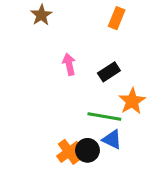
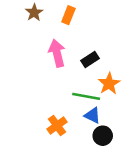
orange rectangle: (117, 18) -> (68, 15), moved
pink arrow: (69, 64) -> (57, 53), size x1.5
black circle: (87, 150) -> (103, 136), moved

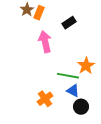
orange rectangle: (68, 15) -> (39, 13), moved
black rectangle: (90, 60) -> (69, 23), moved

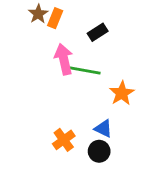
green line: (68, 76) -> (85, 71), moved
black circle: (81, 107) -> (99, 151), moved

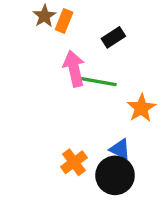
black circle: (99, 151) -> (115, 175), size x1.5

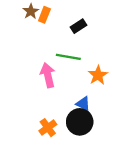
pink arrow: (74, 69) -> (48, 75), moved
orange cross: (74, 162) -> (48, 128), moved

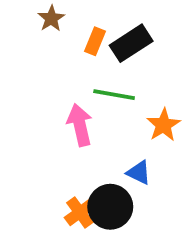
orange rectangle: (44, 15) -> (95, 41), moved
black rectangle: (79, 26) -> (131, 43), size x1.5
black circle: (80, 122) -> (110, 207), moved

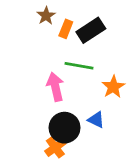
brown star: (51, 18) -> (46, 16), moved
black circle: (110, 207) -> (65, 128), moved

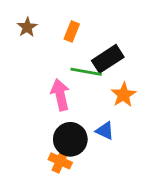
brown star: (46, 16) -> (27, 27), moved
black rectangle: (91, 30) -> (108, 59), moved
orange cross: (55, 147) -> (60, 161), turned -30

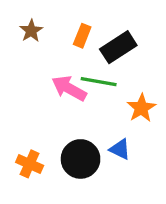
black rectangle: (108, 59) -> (118, 47), moved
pink arrow: (60, 95) -> (69, 88), moved, turned -48
orange cross: (60, 161) -> (30, 164), moved

